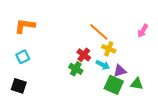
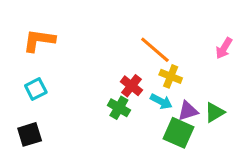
green triangle: (137, 84) -> (215, 112), moved, turned -40
black square: (19, 86) -> (30, 134), turned -35

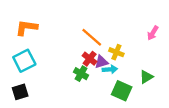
orange line: (155, 50) -> (92, 37), moved
cyan square: (36, 89) -> (24, 61), size x1.5
cyan arrow: (161, 101) -> (110, 69), turned -32
purple triangle: (188, 111) -> (101, 62), moved

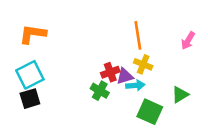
orange line: (92, 37) -> (138, 35), moved, turned 40
red cross: (90, 59) -> (110, 72), turned 32
black square: (20, 92) -> (30, 99), moved

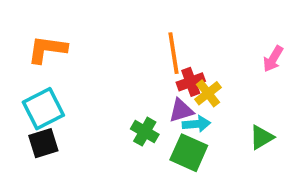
orange line: (138, 35) -> (174, 53), moved
yellow cross: (143, 64) -> (208, 93), turned 30
red cross: (110, 72) -> (191, 82), moved
green square: (150, 112) -> (189, 153), moved

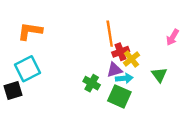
green triangle: (262, 137) -> (159, 75), moved, turned -35
black square: (43, 143) -> (13, 90), moved

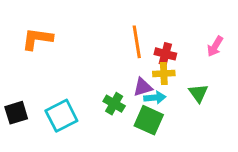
red cross: (121, 52) -> (165, 54), moved, turned 35
yellow cross: (131, 59) -> (164, 73), turned 35
cyan square: (28, 69) -> (61, 116), moved

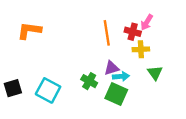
pink arrow: (215, 46) -> (147, 22), moved
red cross: (165, 54) -> (133, 32), moved
yellow cross: (164, 73) -> (141, 49), moved
cyan square: (61, 116) -> (48, 90), turned -35

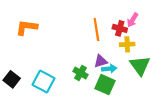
green triangle: (155, 73) -> (140, 66), size x1.5
black square: (13, 88) -> (12, 79), turned -35

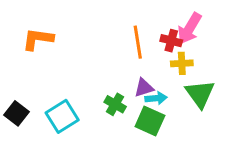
pink arrow: (133, 20) -> (189, 28), size x1.5
cyan square: (43, 81) -> (62, 116), turned 30

